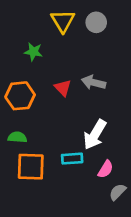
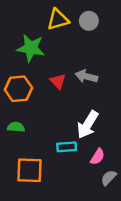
yellow triangle: (63, 21) -> (58, 20), turned 45
green star: (33, 52) -> (31, 48), size x1.6
orange square: (31, 167) -> (30, 170), moved

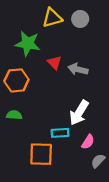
red triangle: (58, 81) -> (54, 63), moved
orange square: (30, 170) -> (41, 154), moved

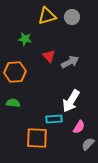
green star: (28, 44) -> (25, 39), size x0.6
gray arrow: (78, 69) -> (70, 62), turned 138

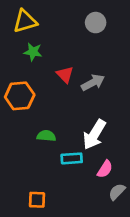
yellow triangle: (47, 16) -> (25, 21), moved
green semicircle: (13, 103) -> (46, 136), moved
orange square: (37, 138) -> (37, 200), moved, size x0.6

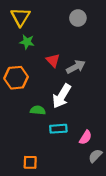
yellow triangle: (25, 21) -> (20, 17), turned -42
white arrow: (94, 134) -> (62, 96), moved

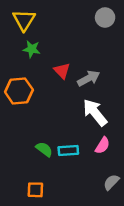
gray circle: (78, 18) -> (105, 17), moved
white arrow: (62, 96) -> (95, 113), moved, turned 110
green semicircle: (38, 110) -> (44, 149), moved, turned 32
pink semicircle: (86, 137) -> (103, 145), moved

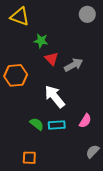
yellow triangle: (24, 20) -> (20, 16), turned -42
green star: (32, 49) -> (41, 41), moved
white arrow: (95, 113) -> (55, 97), moved

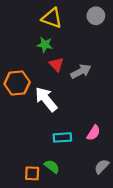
yellow triangle: (20, 16) -> (52, 18), moved
white arrow: (55, 97) -> (46, 99), moved
green semicircle: (37, 124) -> (52, 166), moved

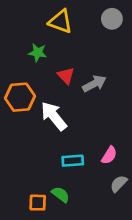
green star: (45, 45) -> (38, 53), moved
gray semicircle: (102, 166) -> (119, 184), moved

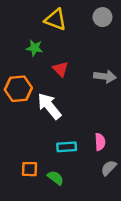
gray arrow: (94, 84) -> (105, 76), moved, turned 35
pink semicircle: (109, 155) -> (100, 142), turned -35
orange square: (38, 203) -> (30, 169), moved

